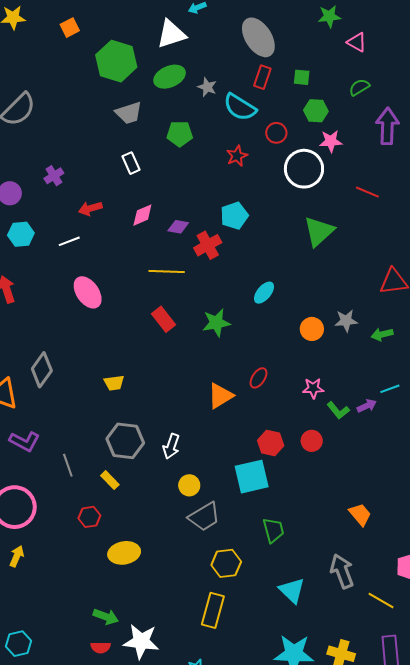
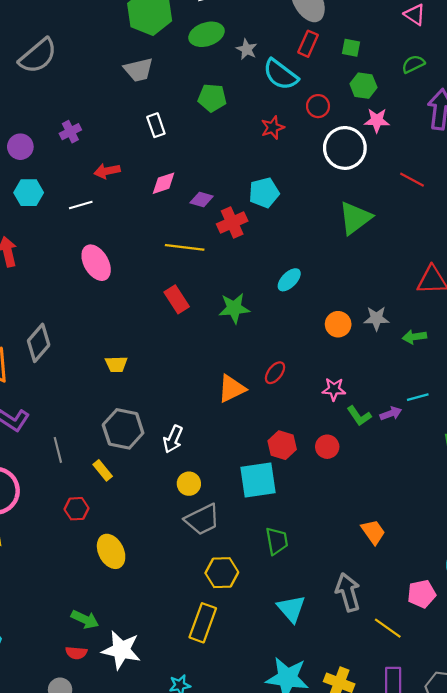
gray trapezoid: (129, 113) -> (139, 70), moved
yellow ellipse: (124, 553) -> (111, 551), turned 68

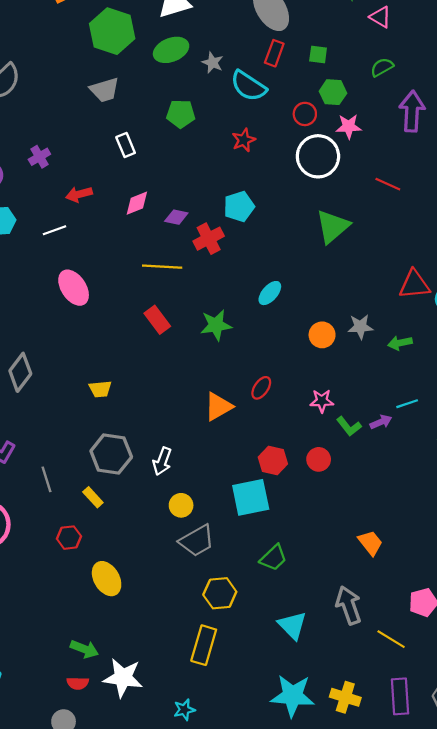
red circle: (318, 106) -> (305, 114), moved
green trapezoid: (277, 541) -> (273, 558), turned 60

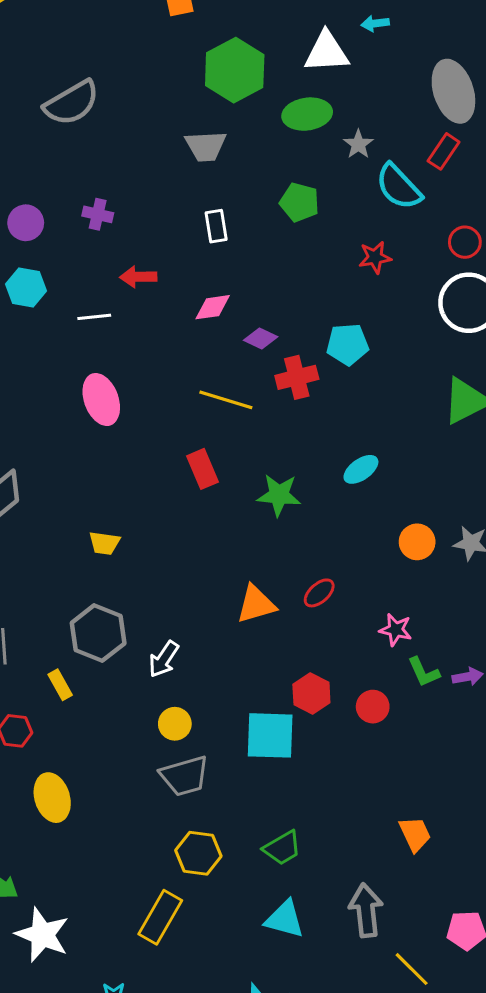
purple cross: (39, 157) -> (98, 214), turned 30
green trapezoid: (273, 558) -> (282, 848), moved
cyan triangle: (292, 625) -> (285, 919), turned -44

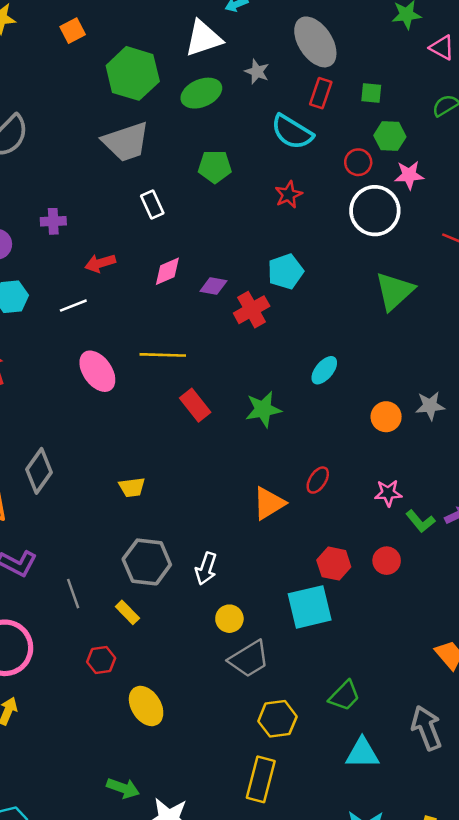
gray star: (358, 144) -> (257, 72), moved
gray trapezoid: (206, 146) -> (126, 142), size x1.4
yellow line: (226, 400) -> (163, 355), moved

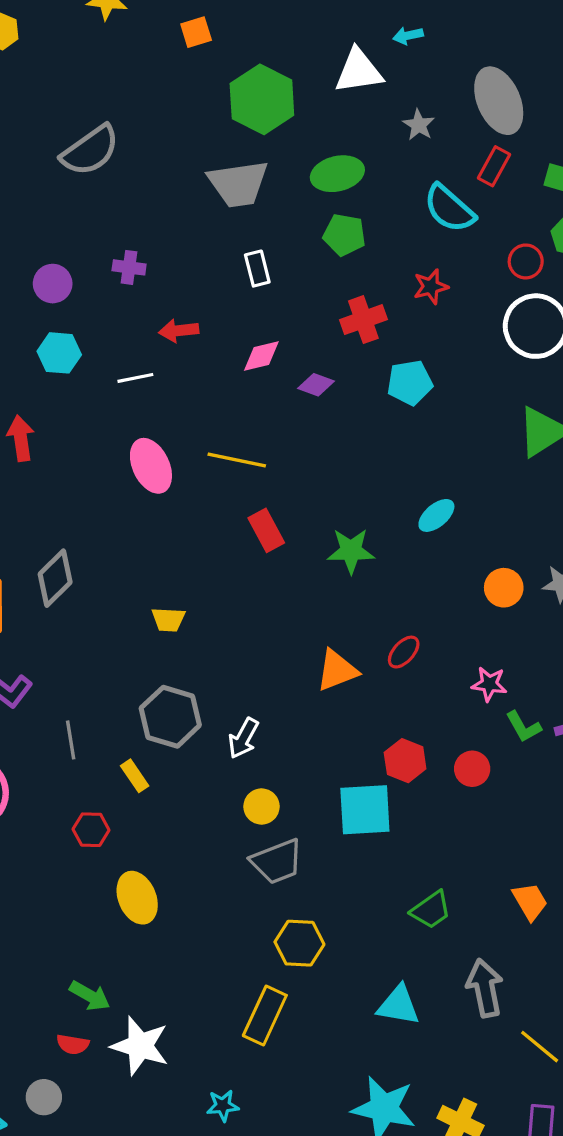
green ellipse: (201, 93) -> (337, 174), moved
red cross: (252, 310) -> (363, 320), moved
green trapezoid: (344, 696) -> (431, 910), moved

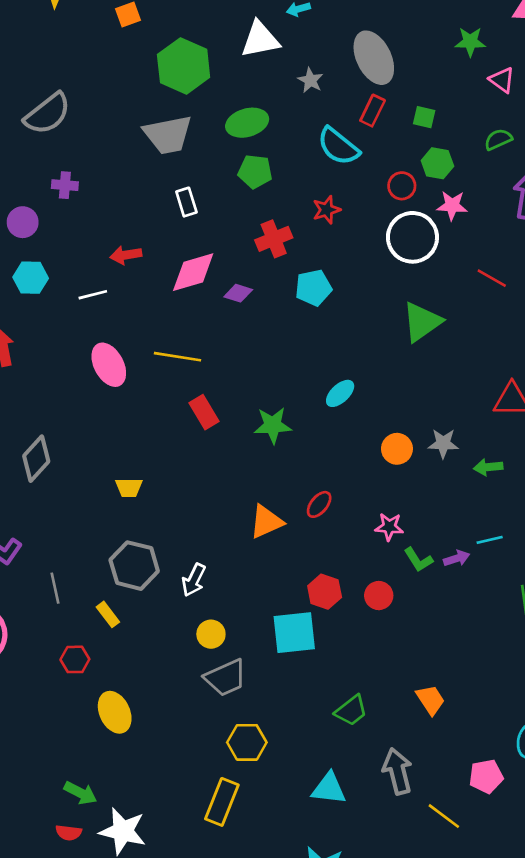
purple cross: (129, 267) -> (65, 185), moved
pink diamond: (261, 356) -> (193, 272), size x1.5

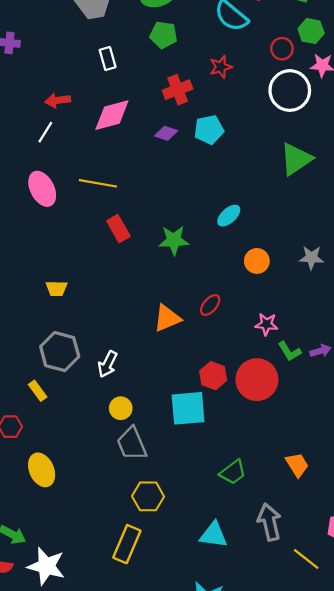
purple diamond: (238, 293) -> (166, 133), moved
white line: (93, 295) -> (45, 132), moved, turned -45
orange circle: (397, 449) -> (257, 261), moved
red circle: (379, 596) -> (257, 380), size x1.8
gray trapezoid: (226, 678) -> (132, 444), turned 90

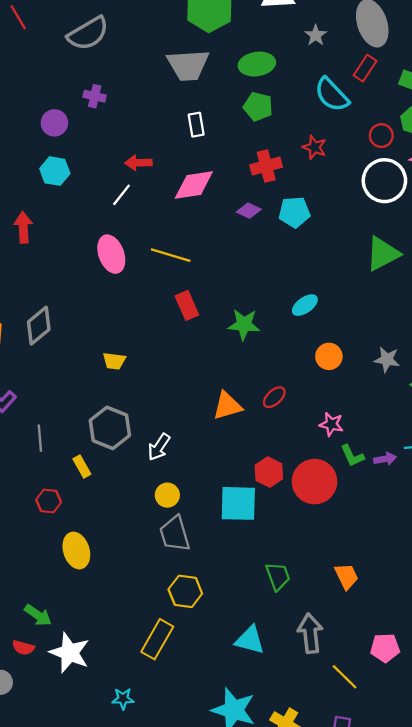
red star: (221, 67) -> (314, 147), turned 30
green trapezoid: (233, 472) -> (278, 576), turned -80

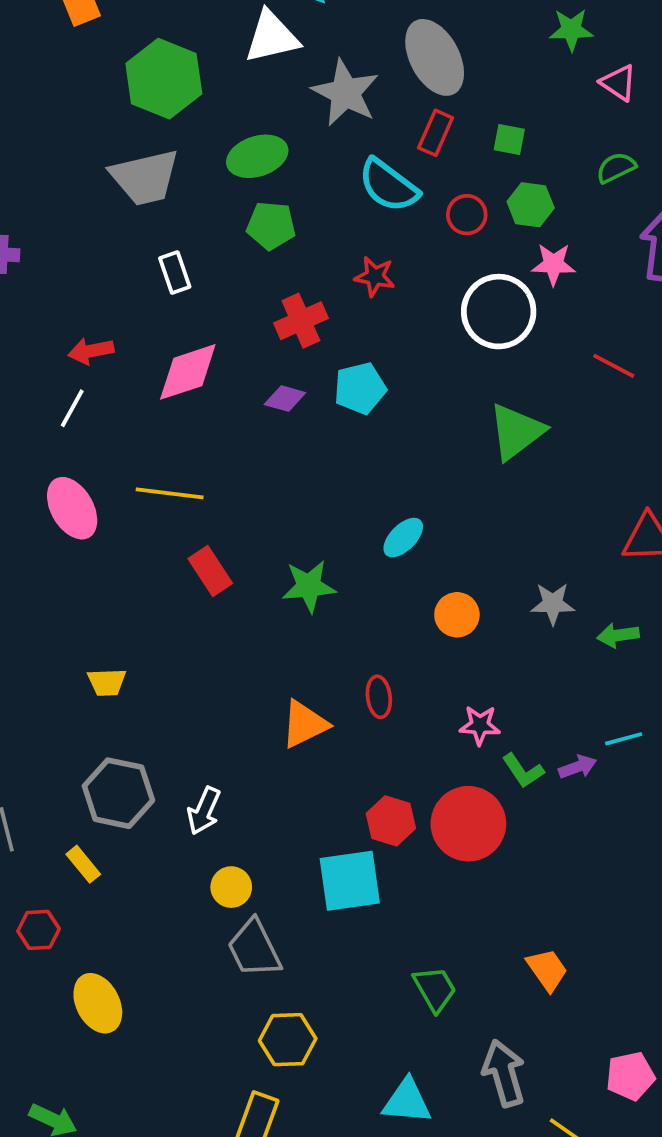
gray star: (316, 35) -> (345, 93), size x1.8
red circle: (381, 136) -> (467, 215), moved
red ellipse: (274, 397) -> (379, 697), turned -45

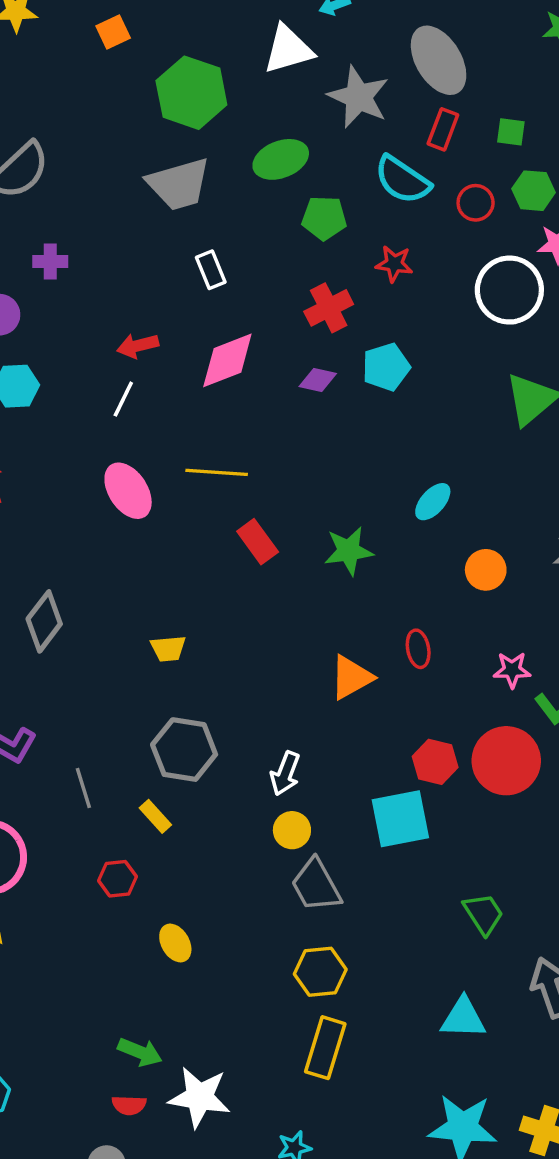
green pentagon: (271, 226) -> (324, 218), moved
white arrow: (204, 811) -> (285, 773), moved
yellow ellipse: (98, 1003) -> (175, 943), size x0.7
yellow hexagon: (288, 1040) -> (320, 972), moved

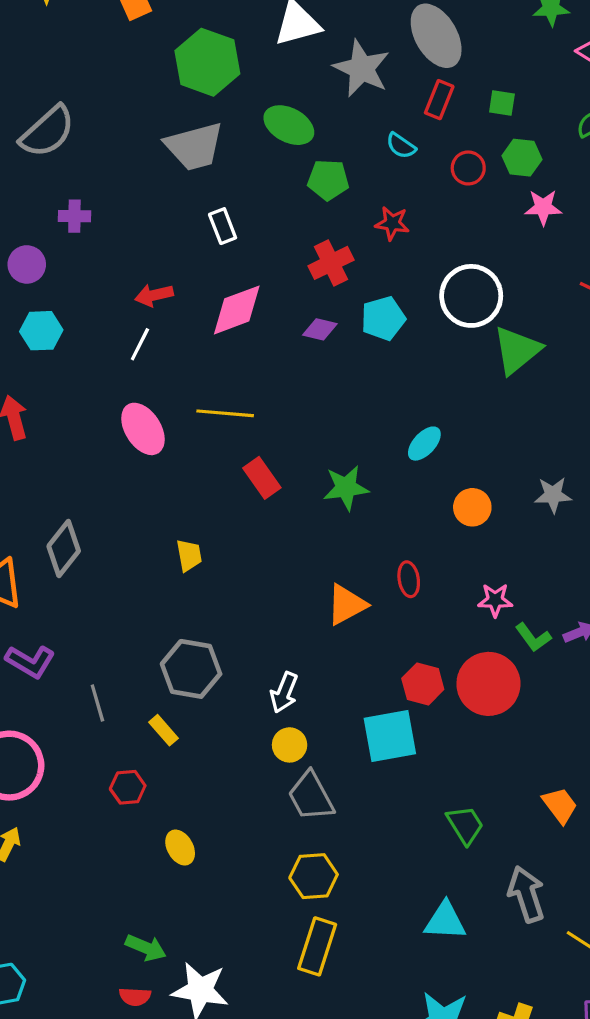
green ellipse: (281, 159) -> (289, 125), turned 48
cyan semicircle: (402, 180) -> (401, 146), size x0.6
white circle: (509, 290) -> (471, 296), moved
yellow trapezoid: (168, 649) -> (189, 555), moved, turned -96

